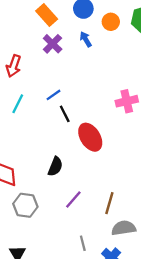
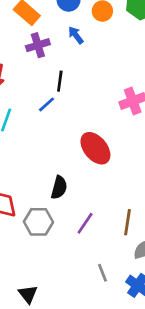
purple cross: (53, 44) -> (38, 45), turned 36
black line: (65, 114) -> (60, 81), moved, turned 42
gray hexagon: (25, 205) -> (38, 222), moved

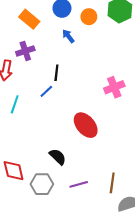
purple cross: (38, 45) -> (25, 51), moved
black semicircle: (59, 187) -> (58, 157), turned -60
purple line: (85, 223) -> (79, 184), turned 42

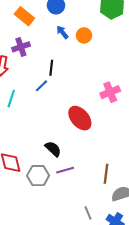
orange circle: (89, 17) -> (84, 35), moved
pink cross: (114, 87) -> (110, 92), moved
purple line: (79, 184) -> (65, 170), moved

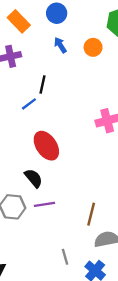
orange circle: (84, 35) -> (93, 47), moved
red ellipse: (80, 118) -> (46, 146), moved

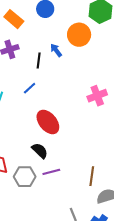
blue arrow: (60, 45) -> (56, 50), moved
orange circle: (93, 47) -> (79, 35), size x1.5
black line: (43, 84) -> (39, 60), moved

